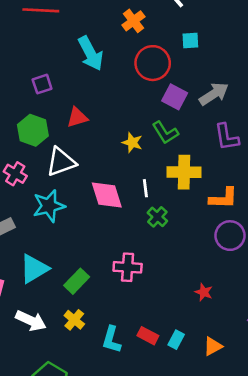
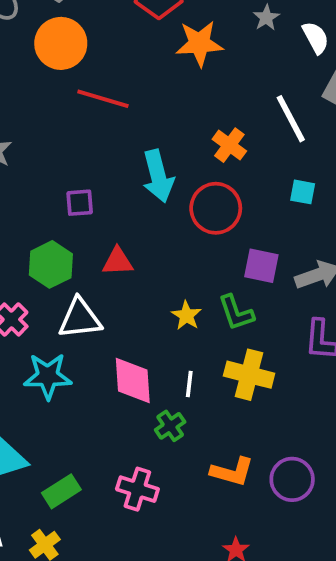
orange cross: (133, 21) -> (229, 145), turned -30
red circle: (153, 63) -> (216, 208), moved
purple square: (175, 97) -> (261, 266), turned -30
orange L-shape: (223, 198) -> (232, 472), moved
green cross: (157, 217) -> (170, 426), moved

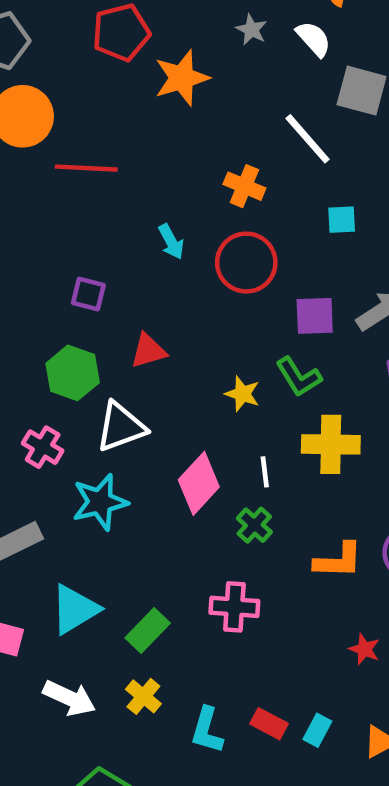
cyan arrow: (158, 176) -> (171, 242), size x0.6
purple square: (80, 203) -> (88, 294), turned 32
pink diamond: (133, 381) -> (199, 483), turned 60

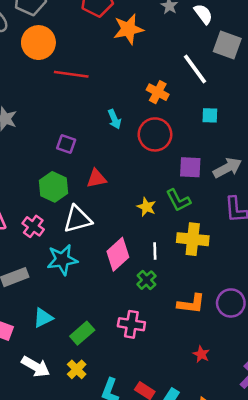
cyan triangle: (75, 609) -> (43, 318), size x0.7

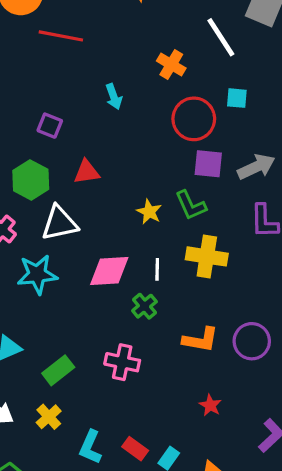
red circle: (155, 134) -> (194, 119), moved
pink diamond: (118, 254) -> (109, 271), turned 36

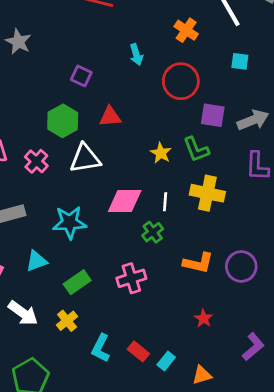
red circle: (194, 119) -> (181, 81), moved
cyan star: (37, 274) -> (70, 222), moved
pink cross: (122, 362) -> (131, 278), turned -32

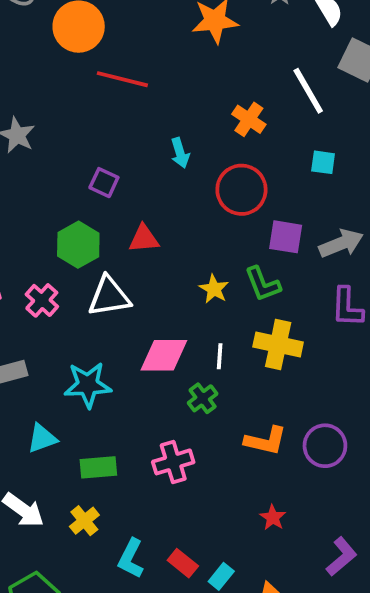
green rectangle: (77, 282) -> (98, 467), turned 30

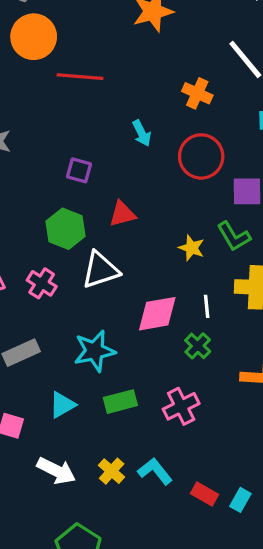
green rectangle: (98, 467) -> (120, 402), moved
cyan L-shape: (131, 559) -> (155, 471), moved, turned 124

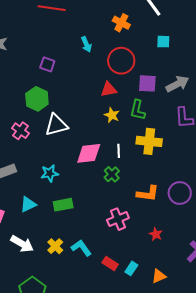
red triangle: (122, 214) -> (109, 89), moved
green L-shape: (234, 236) -> (138, 110), turned 40
cyan star: (95, 351) -> (50, 173), size x0.7
pink cross: (181, 406) -> (118, 219), moved

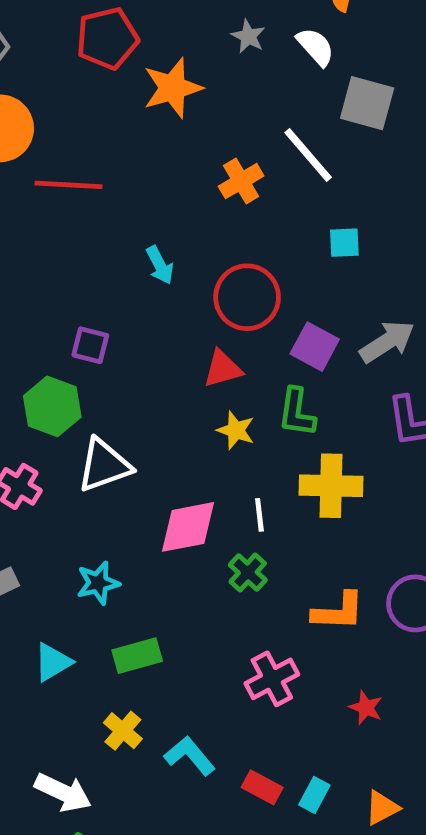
orange cross: (121, 23) -> (241, 181), moved, turned 36
purple square: (47, 64) -> (90, 345), moved
purple square: (147, 83) -> (315, 347), turned 30
white arrow: (22, 244) -> (63, 792), moved
yellow cross: (55, 246) -> (123, 731), moved

